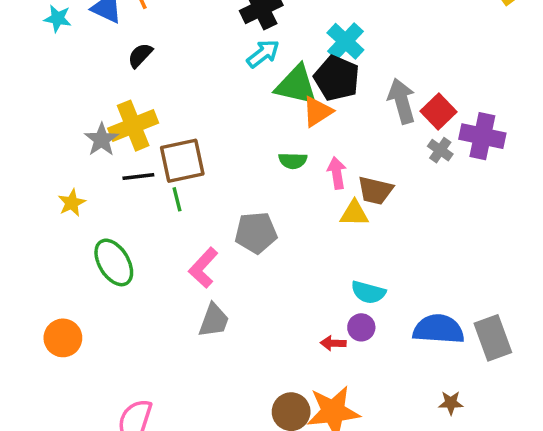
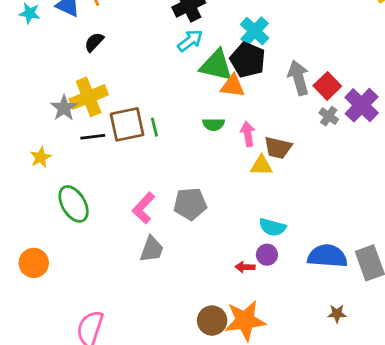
orange triangle: (317, 112) -> (233, 86), turned 40
purple cross: (482, 136) -> (362, 105), turned 32
green line: (177, 199) -> (154, 127), moved
gray pentagon: (256, 233) -> (190, 204), moved

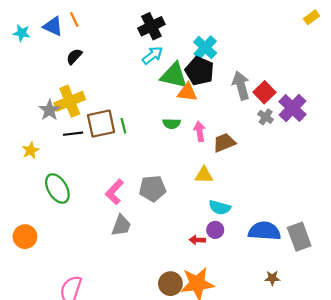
brown trapezoid: (278, 148) -> (224, 143), turned 145
yellow triangle: (261, 166) -> (204, 175), moved

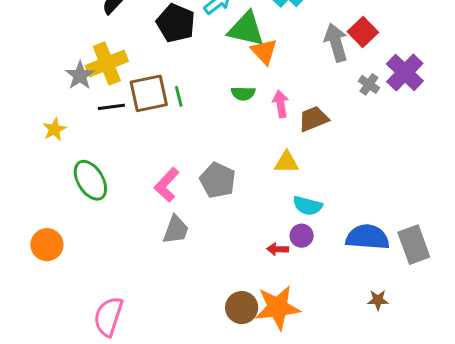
black pentagon: (200, 71) -> (176, 23), moved
orange triangle: (187, 92) -> (264, 51), turned 40
red square: (264, 92) -> (363, 32), moved
gray pentagon: (153, 188) -> (218, 180), turned 30

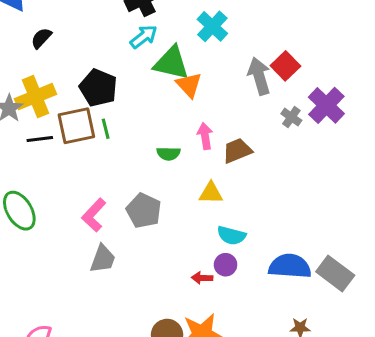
black pentagon: (176, 23) -> (98, 88), moved
green semicircle: (243, 93) -> (168, 154), moved
gray rectangle: (414, 245) -> (335, 273), turned -33

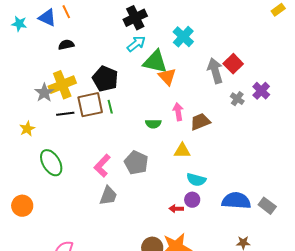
black semicircle: (41, 38) -> (66, 45), turned 35
purple cross: (326, 105) -> (261, 91), size x0.7
gray rectangle: (335, 273) -> (267, 206), size x0.7

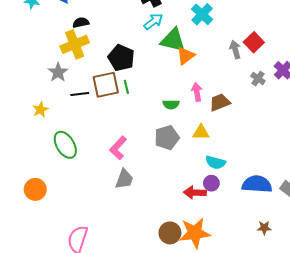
gray arrow: (215, 71) -> (235, 49), size x0.7
orange triangle: (167, 77) -> (185, 56), turned 36
yellow cross: (62, 85) -> (75, 44), moved
gray pentagon: (136, 163) -> (167, 138), moved, turned 30
red arrow: (176, 209) -> (195, 192), size x1.5

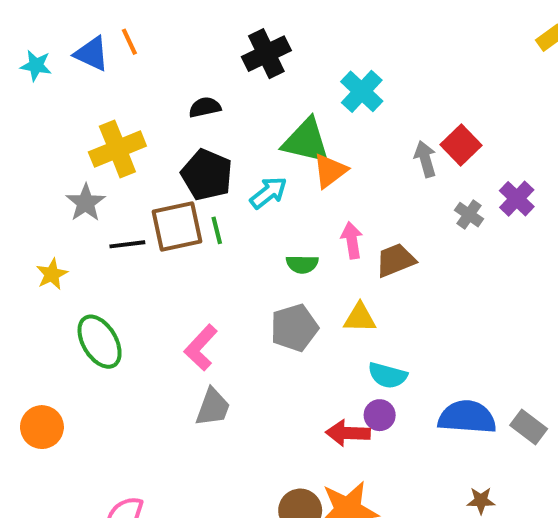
cyan arrow: (153, 22) -> (268, 193), moved
black semicircle: (81, 23) -> (205, 107), moved

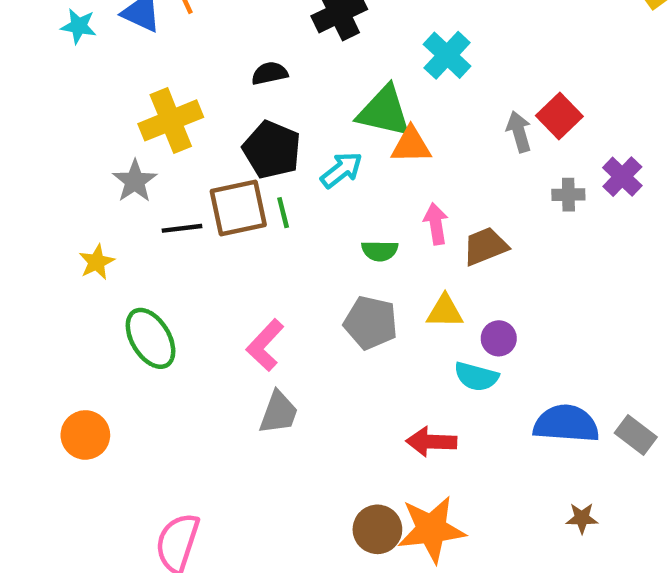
orange triangle: (330, 171) -> (411, 145), turned 36
gray cross: (469, 215) -> (568, 195), turned -36
gray pentagon: (294, 328) -> (371, 323), turned 30
purple circle: (380, 415) -> (499, 338), moved

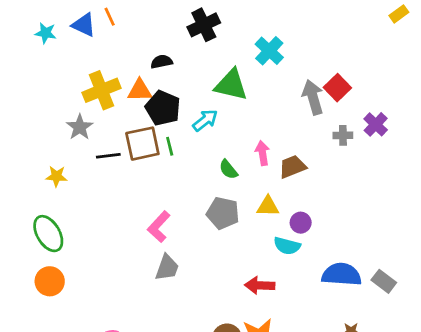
gray arrow: (519, 132) -> (313, 97), size x1.4
orange triangle: (411, 145) -> (140, 90), moved
green semicircle: (380, 251) -> (228, 169), turned 50
yellow star: (97, 262) -> (56, 176), turned 30
green ellipse: (151, 338) -> (48, 234), moved

